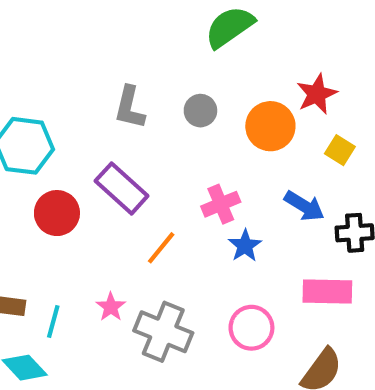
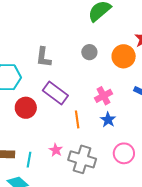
gray L-shape: (130, 107) -> (44, 57), moved
blue star: (245, 246) -> (108, 120), moved
orange line: (161, 248) -> (77, 119), turned -42

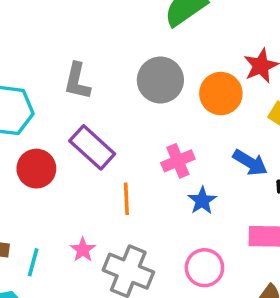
gray circle: (89, 52) -> (160, 80), size x1.6
blue star: (108, 120) -> (202, 201), moved

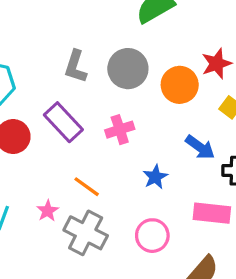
gray L-shape: (77, 81) -> (75, 67), moved
pink cross: (178, 161) -> (120, 130), moved
orange line: (126, 199) -> (87, 187), moved, turned -56

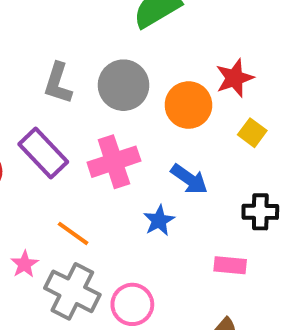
pink cross: (120, 130) -> (114, 162), size x1.4
blue arrow: (200, 147) -> (189, 179), moved
pink rectangle: (212, 213) -> (230, 265), size x0.7
pink circle: (152, 236) -> (132, 304), moved

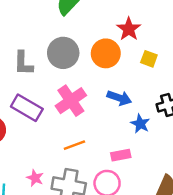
blue star: (159, 221) -> (140, 124), moved
orange line: (73, 233) -> (74, 145), moved, turned -40
pink rectangle: (230, 265) -> (121, 155), moved

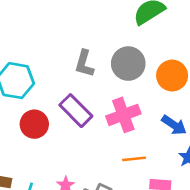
orange line: (74, 145) -> (134, 159), moved

